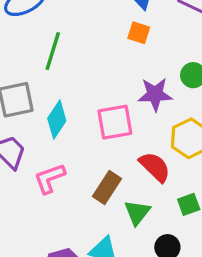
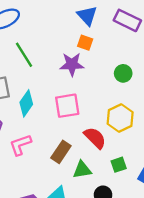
green line: (53, 51) -> (24, 55), turned -50
purple star: (155, 94) -> (72, 64), moved
green triangle: (137, 212) -> (82, 170), turned 42

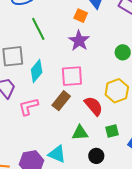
orange square: (85, 43) -> (81, 16), moved
purple star: (72, 64) -> (79, 41), turned 30
brown rectangle: (61, 152) -> (61, 101), moved

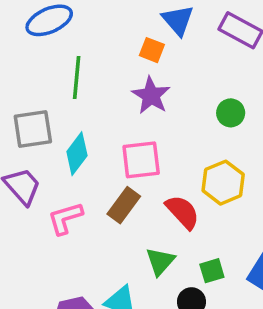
green line: (38, 29) -> (77, 77), turned 35
green square: (112, 131) -> (212, 271), moved
green triangle: (80, 133) -> (160, 261), turned -42

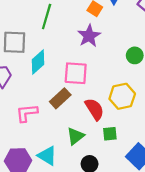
pink L-shape: (65, 218) -> (27, 113), moved
green square: (212, 271) -> (110, 134), moved

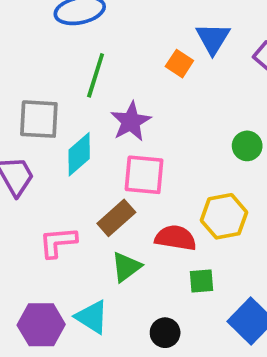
purple star: (89, 36) -> (131, 122), moved
red semicircle: (94, 109) -> (176, 238), turned -50
green triangle: (75, 136) -> (126, 267), moved

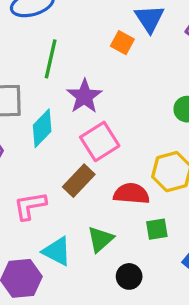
pink square: (144, 175) -> (100, 141), turned -33
green triangle: (126, 267) -> (100, 239), moved
cyan triangle: (92, 317) -> (57, 251), moved

